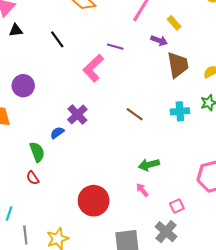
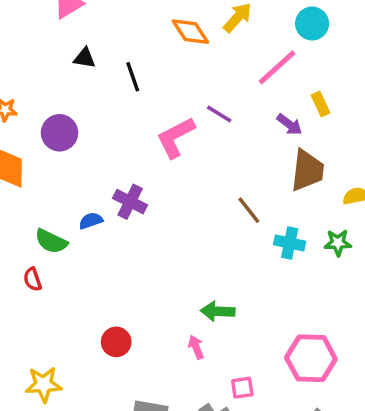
black triangle: (16, 30) -> (84, 58), moved
brown line: (135, 114) -> (249, 210), moved
purple cross: (77, 115) -> (130, 202), turned -36
green semicircle: (37, 152) -> (51, 241), turned 120
red circle: (94, 201) -> (116, 342), size x0.6

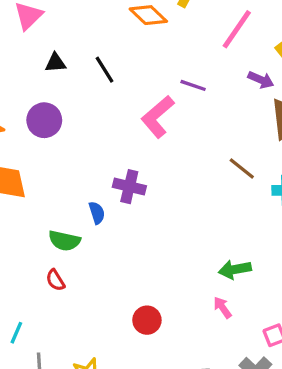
purple circle: (60, 133) -> (44, 120), moved
blue semicircle: (91, 221) -> (97, 213), turned 105

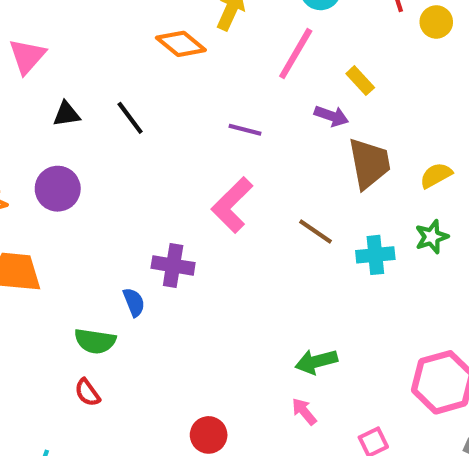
pink L-shape: (158, 117) -> (232, 205), moved

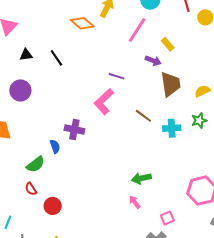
purple line: (245, 130) -> (116, 76), moved
green semicircle: (95, 341) -> (36, 164), turned -48
red circle: (209, 435) -> (53, 206), moved

